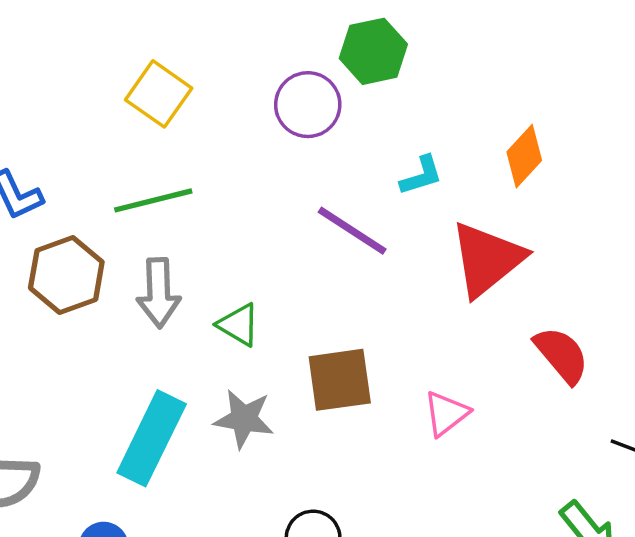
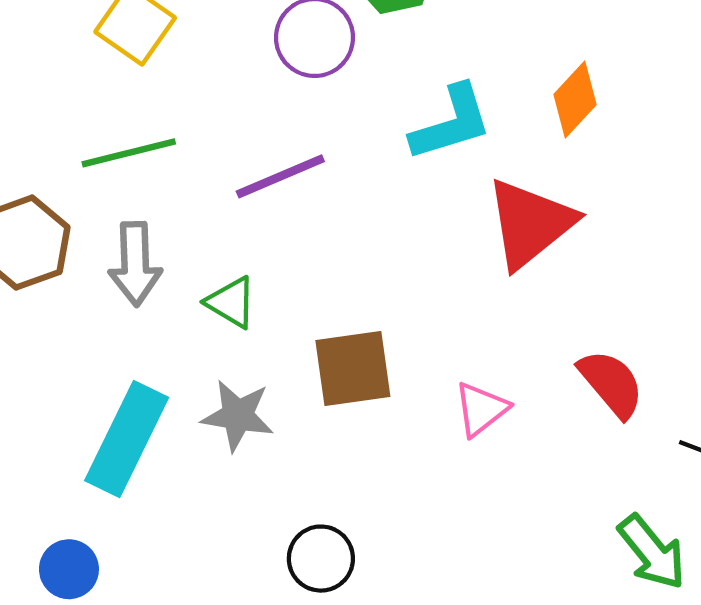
cyan L-shape: (421, 176) -> (451, 123), size x1.6
purple line: (352, 231) -> (280, 176), moved, turned -56
red semicircle: (562, 355) -> (611, 383), moved

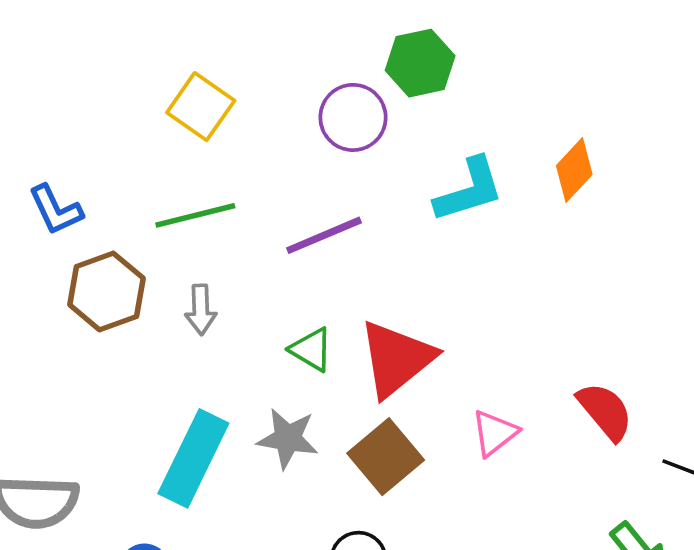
red triangle: (530, 223) -> (397, 359), moved
gray arrow: (135, 264) -> (201, 310), size x0.7
green triangle: (231, 302) -> (311, 350), moved
brown square: (353, 368) -> (386, 457), moved, turned -32

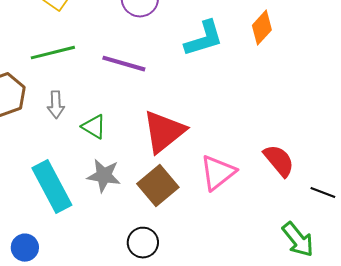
purple line: (324, 235) -> (124, 64), turned 39
green triangle: (311, 350) -> (94, 127), moved
pink triangle: (494, 433) -> (218, 173), size x1.4
cyan rectangle: (193, 458) -> (52, 187), turned -54

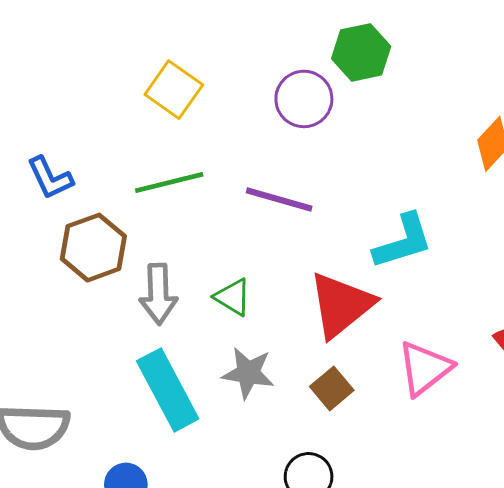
cyan L-shape: (204, 39) -> (403, 241), moved
gray arrow: (56, 105) -> (158, 294), moved, size x1.4
brown square: (158, 186) -> (332, 388), size x0.7

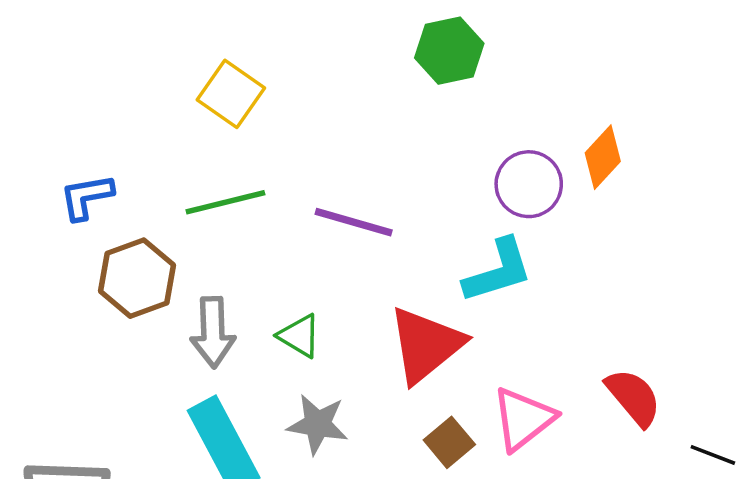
purple circle: (304, 99) -> (529, 184), moved
blue L-shape: (50, 178) -> (86, 197), turned 105
brown square: (332, 388) -> (449, 442), moved

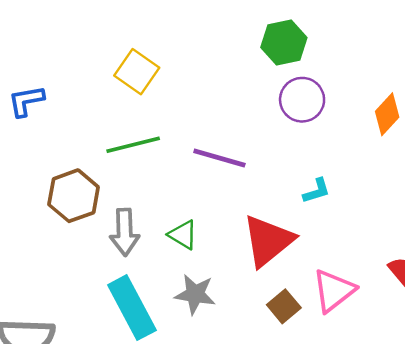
purple circle: (529, 184) -> (302, 100), moved
blue L-shape: (86, 197) -> (26, 101), moved
cyan L-shape: (498, 271) -> (317, 191), size x0.6

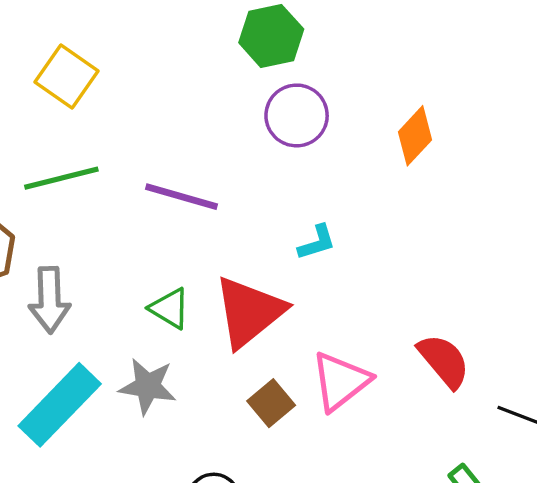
green triangle: (183, 235) -> (170, 308), moved
cyan rectangle: (132, 308) -> (60, 405), turned 72

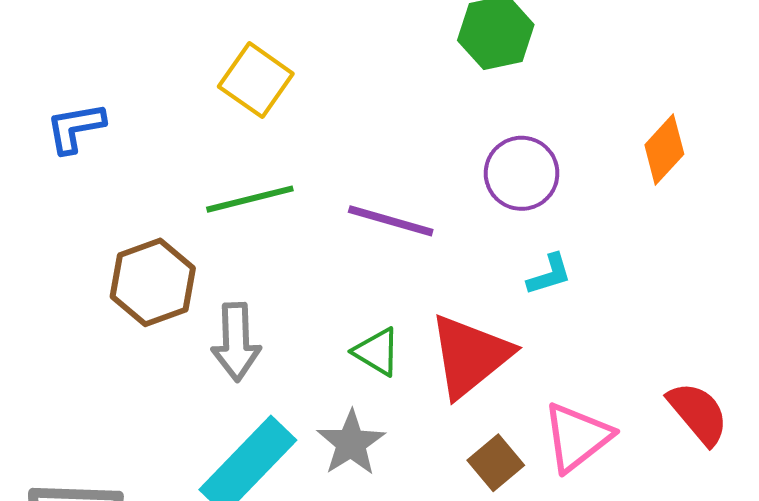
purple circle: (297, 115) -> (522, 173), moved
gray star: (148, 386) -> (351, 443), turned 30

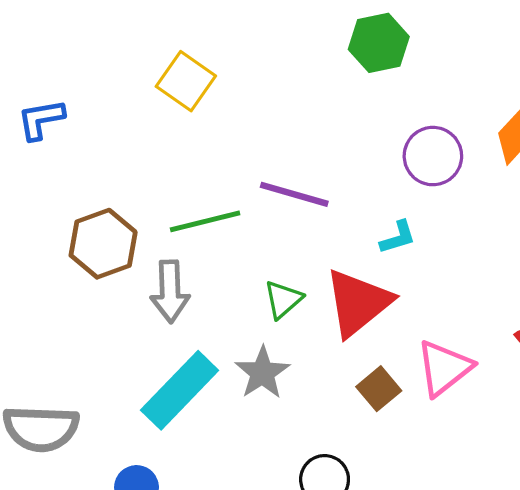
purple circle: (522, 173) -> (433, 156), moved
green line: (250, 199) -> (205, 221), moved
cyan L-shape: (549, 274) -> (398, 237), moved
green triangle: (377, 352) -> (283, 299), turned 48

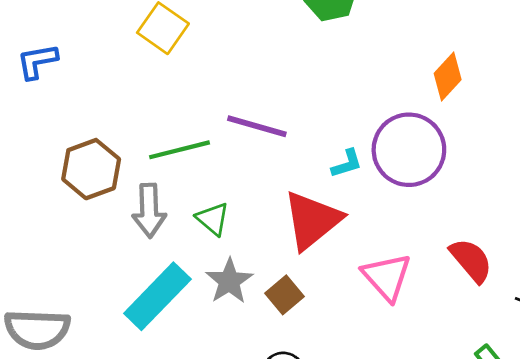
purple circle: (433, 156) -> (409, 150), moved, size x1.4
green triangle: (283, 299) -> (213, 219), moved, turned -39
pink triangle: (444, 368) -> (387, 277), turned -34
brown square: (379, 389) -> (285, 295), moved

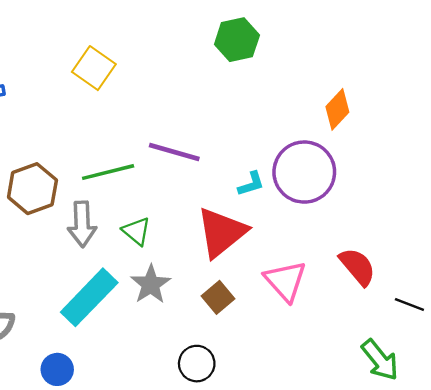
brown square: (285, 295) -> (218, 297), moved

